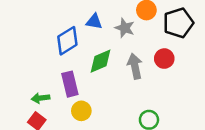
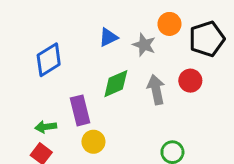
blue triangle: (94, 22) -> (108, 37), turned -36
blue diamond: (67, 41) -> (49, 60), moved

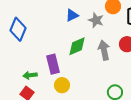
blue diamond: (49, 60) -> (18, 29), moved, turned -35

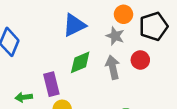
blue triangle: (72, 15) -> (74, 25), size x1.5
gray star: (96, 20) -> (115, 36), moved

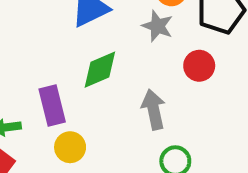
gray arrow: (113, 67) -> (153, 109), moved

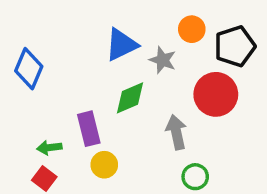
gray star: (157, 26) -> (163, 60), moved
red circle: (199, 66) -> (216, 94), size x1.6

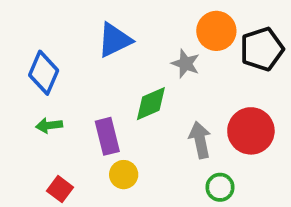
orange circle: (192, 29) -> (216, 31), size x1.4
blue triangle: (121, 45) -> (115, 40), moved
red circle: (216, 94) -> (251, 131), moved
green arrow: (49, 148) -> (49, 125), moved

